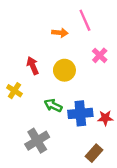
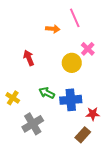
yellow circle: (64, 70) -> (72, 63), moved
yellow cross: (14, 91) -> (13, 98), moved
red star: (105, 118) -> (93, 114), moved

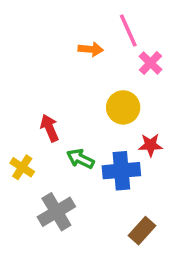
pink cross: (88, 49) -> (150, 63), moved
red arrow: (29, 58) -> (50, 128), moved
red star: (93, 114) -> (150, 145), moved

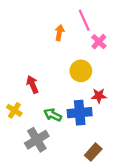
orange arrow: (91, 49) -> (59, 33), turned -84
green arrow: (80, 159) -> (53, 115), moved

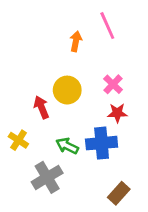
pink cross: (99, 42) -> (113, 84), moved
yellow circle: (81, 71) -> (67, 90), moved
red star: (99, 96) -> (117, 113), moved

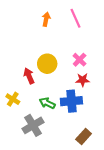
orange arrow: (76, 41) -> (46, 19), moved

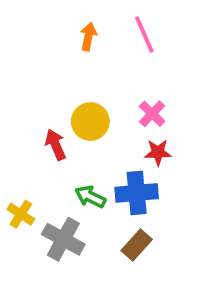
yellow cross: (13, 99) -> (21, 214), moved
gray cross: (33, 125) -> (63, 239), turned -30
brown rectangle: (84, 137) -> (137, 245), moved

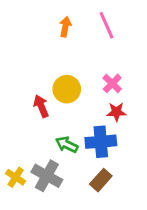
yellow cross: (21, 214) -> (16, 177), moved

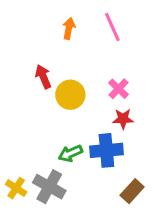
red arrow: (41, 106) -> (43, 77), moved
green arrow: (67, 145) -> (70, 153), turned -50
brown rectangle: (101, 180) -> (132, 191), moved

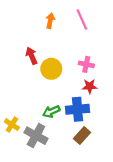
pink cross: (119, 89) -> (86, 64), turned -32
yellow cross: (16, 188) -> (12, 125), moved
brown rectangle: (132, 191) -> (82, 136), moved

